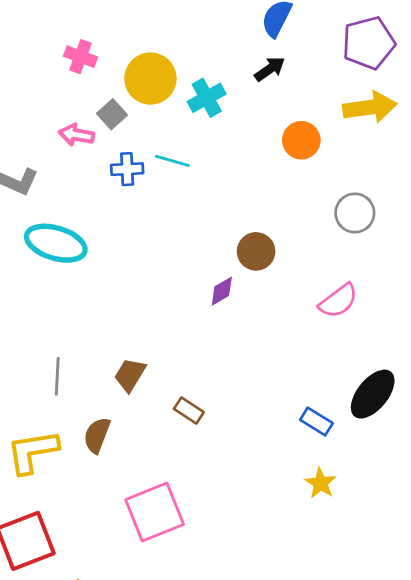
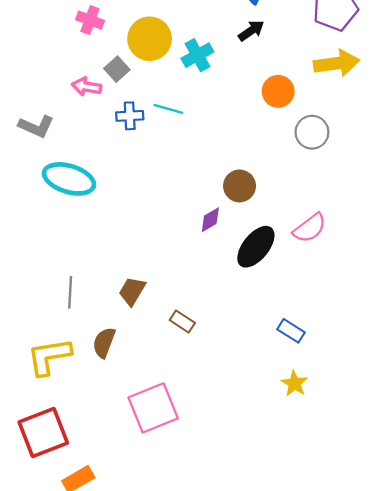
gray circle: (355, 213) -> (312, 132), moved
black ellipse: (373, 394) -> (256, 247), moved

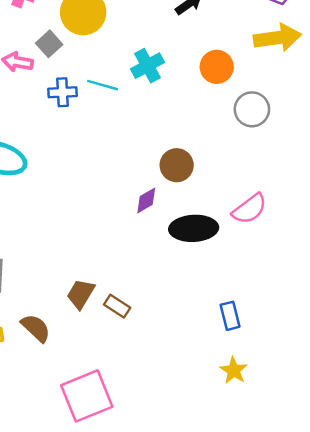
cyan cross: (197, 55) -> (147, 66), moved
black ellipse: (256, 247) -> (194, 228), turned 48
brown trapezoid: (132, 291) -> (81, 294), moved
blue rectangle: (291, 331) -> (230, 316), turned 44
brown semicircle: (104, 343) -> (36, 328), turned 112

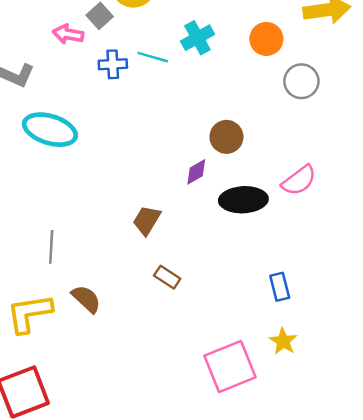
brown trapezoid: (81, 294) -> (147, 220), moved
pink square: (87, 396) -> (230, 367), moved

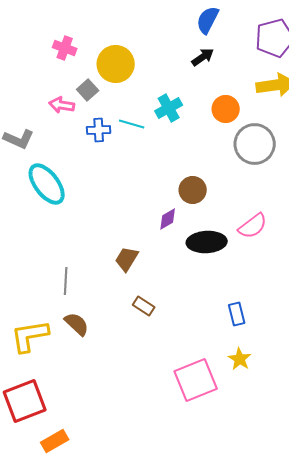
gray circle: (301, 81) -> (255, 144), size x1.4
cyan ellipse: (50, 130) -> (47, 184), turned 36
gray line: (51, 247) -> (66, 281), moved

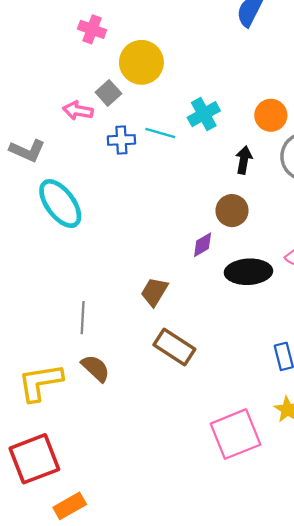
pink cross: (65, 48) -> (92, 29), moved
black arrow: (203, 57) -> (244, 160), moved, turned -45
brown rectangle: (144, 306) -> (174, 347), size x1.6

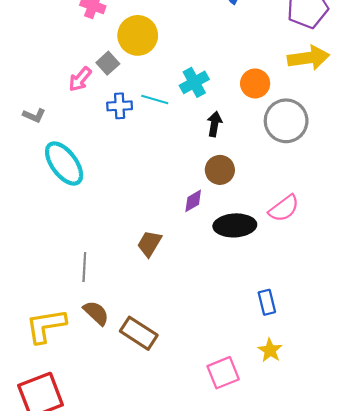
pink arrow: (78, 111) -> (80, 79), turned -60
gray L-shape: (27, 151) -> (34, 115), size x0.7
black arrow: (244, 160) -> (215, 124), moved
brown rectangle: (174, 347) -> (139, 333), moved
pink square: (236, 434) -> (223, 373), size x0.7

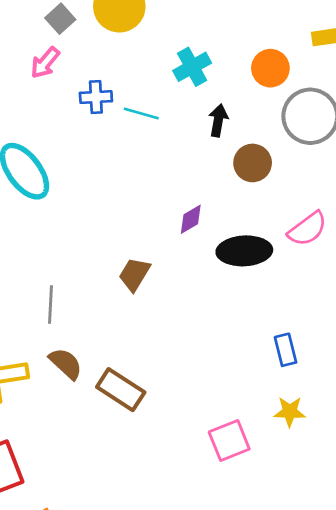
gray square: (108, 63) -> (60, 19), moved
cyan line: (155, 99) -> (141, 114), moved
brown circle: (220, 170) -> (253, 163), moved
yellow star: (270, 350) -> (290, 412), turned -30

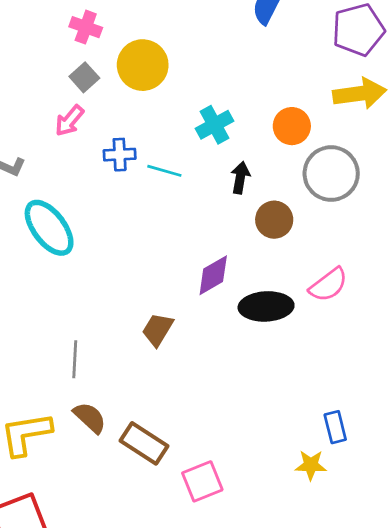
purple diamond: (191, 219) -> (213, 275), size x1.4
blue rectangle: (286, 350) -> (335, 427), moved
pink square: (229, 440) -> (202, 481), moved

